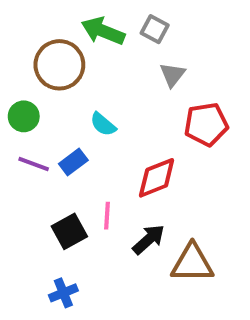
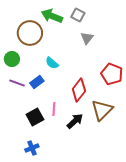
red pentagon: (206, 124) -> (112, 74), moved, turned 30
red diamond: (157, 178) -> (79, 90), turned -30
brown triangle: (192, 263) -> (102, 110), moved, turned -45

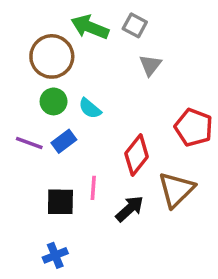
green circle: (12, 59) -> (54, 101), moved
black square: (35, 117) -> (60, 202), turned 30

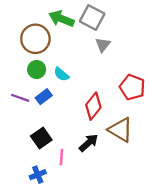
gray square: (135, 25) -> (92, 18), size x1.5
pink line: (93, 188) -> (61, 157), moved
brown triangle: (176, 190) -> (120, 130), turned -44
black square: (60, 202) -> (41, 138), turned -36

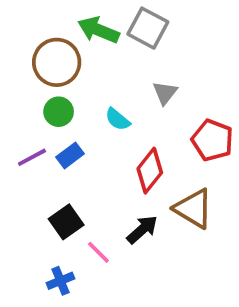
gray triangle: (103, 45) -> (165, 93), moved
cyan semicircle: (61, 74) -> (117, 119), moved
purple line: (20, 98) -> (32, 157), turned -48
pink line: (61, 157) -> (98, 252), turned -49

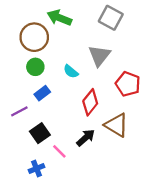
gray square: (148, 28) -> (111, 18), moved
gray triangle: (165, 93) -> (99, 55), size x1.5
purple line: (32, 157) -> (19, 111), moved

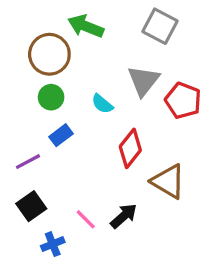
red pentagon: (128, 84) -> (183, 100), moved
black square: (40, 133) -> (31, 206), moved
black arrow: (86, 138) -> (124, 216), moved

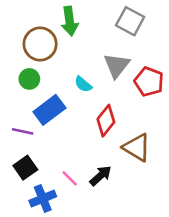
green arrow: (86, 26) -> (70, 21), turned -120
green circle: (51, 97) -> (29, 79), moved
blue rectangle: (61, 135) -> (49, 110), size x1.6
purple line: (28, 162) -> (23, 131), turned 40
blue cross: (53, 244) -> (43, 199), size x1.4

